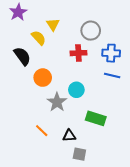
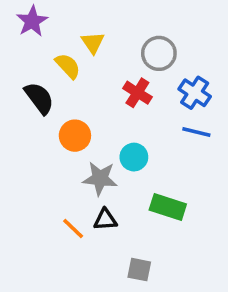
red cross: (78, 53) -> (137, 93), turned 35
blue cross: (111, 53) -> (195, 93), turned 30
gray star: (57, 102) -> (100, 178), turned -30
black triangle: (69, 136) -> (105, 220), moved

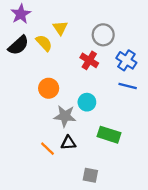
black semicircle: (39, 98) -> (18, 45), moved, turned 85

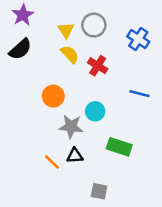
gray circle: (103, 35) -> (94, 25), moved
yellow semicircle: (44, 43) -> (70, 54), moved
blue cross: (126, 60) -> (138, 39), moved

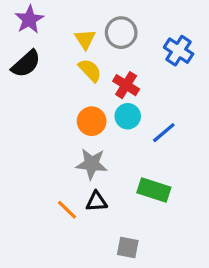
blue line: (140, 94) -> (164, 133), moved, turned -54
orange circle: (53, 96) -> (92, 121), moved
cyan circle: (95, 111) -> (128, 116), moved

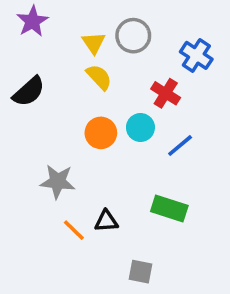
black semicircle: (26, 64) -> (29, 91), moved
red cross: (126, 85) -> (166, 93), moved
gray star: (92, 164) -> (58, 182), moved

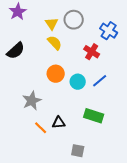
cyan circle: (140, 127) -> (78, 82), moved
gray star: (58, 182) -> (32, 101), turned -30

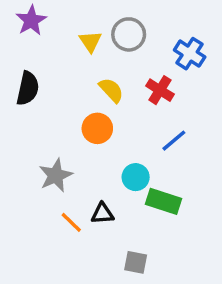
yellow semicircle: (55, 43) -> (111, 90), moved
black semicircle: (16, 51) -> (28, 88), turned -36
cyan circle: (78, 82) -> (136, 177), moved

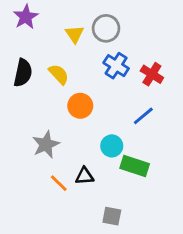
blue cross: (190, 54) -> (116, 66), moved
yellow semicircle: (111, 90) -> (59, 74), moved
red cross: (160, 90) -> (152, 74), moved

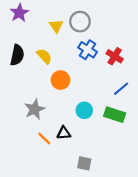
blue line: (143, 116) -> (121, 89), moved
green rectangle: (135, 166) -> (115, 115), moved

